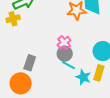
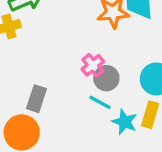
gray circle: (65, 54) -> (106, 78), moved

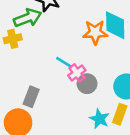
cyan line: (100, 102) -> (64, 62), moved

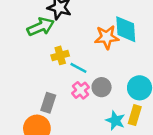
yellow cross: (13, 39) -> (60, 55), moved
pink cross: (77, 73) -> (81, 90), moved

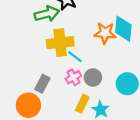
yellow cross: (60, 55) -> (60, 43), size x1.6
yellow rectangle: (135, 115) -> (82, 104), moved

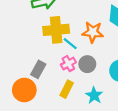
orange star: (105, 33) -> (93, 32), moved
yellow rectangle: (82, 104) -> (67, 89), moved

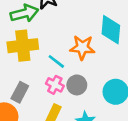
yellow cross: (56, 30) -> (23, 46), moved
pink cross: (68, 64) -> (55, 85), turned -32

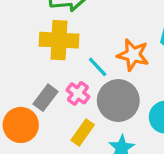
pink cross: (55, 85) -> (78, 93), moved
gray circle: (77, 85) -> (118, 101), size x1.6

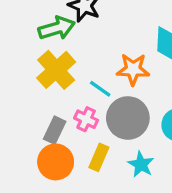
yellow cross: (59, 40) -> (56, 70), turned -33
orange circle: (21, 125) -> (56, 162), moved

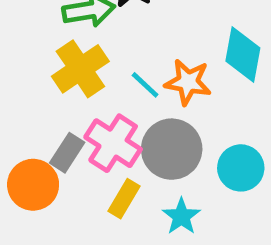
cyan line: (100, 89) -> (145, 85), moved
pink cross: (86, 119) -> (113, 143), size x1.6
orange circle: (56, 162) -> (33, 185), moved

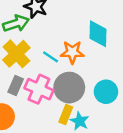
gray rectangle: (67, 153) -> (16, 85), moved
yellow rectangle: (124, 199) -> (66, 114), moved

